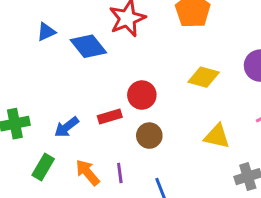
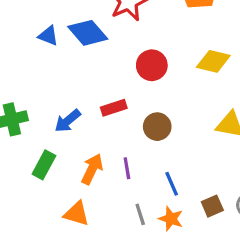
blue triangle: (46, 32) -> (48, 36), moved, turned 48
red circle: (142, 95) -> (152, 65), moved
orange arrow: (88, 172) -> (92, 169), turned 68

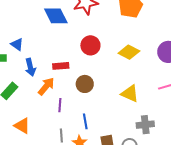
blue triangle: (48, 36) -> (17, 44), moved
blue arrow: (68, 121) -> (30, 67), turned -78
orange arrow: (92, 169) -> (46, 86), moved

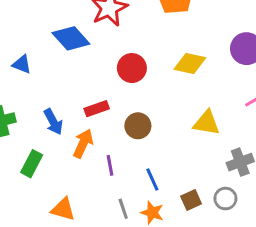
blue triangle: (17, 44) -> (22, 64), moved

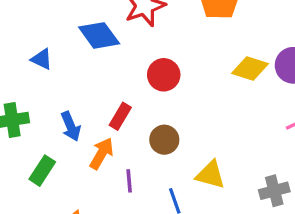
yellow diamond: (190, 63) -> (250, 68), moved
red rectangle: (97, 109) -> (120, 116), turned -45
yellow triangle: (207, 123) -> (210, 175), moved

